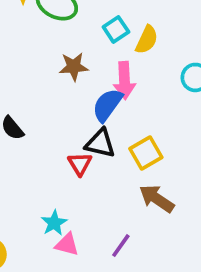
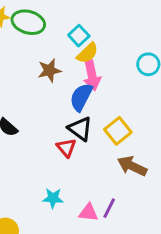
yellow semicircle: (147, 40) -> (87, 53), moved, turned 30
black triangle: (100, 143) -> (80, 129), turned 32
cyan star: (54, 223) -> (53, 198), turned -30
pink triangle: (67, 244) -> (88, 212), moved

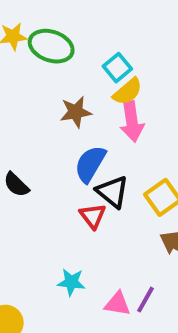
blue semicircle: (81, 97) -> (90, 164), moved

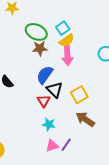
green ellipse: (51, 46) -> (36, 32), moved
cyan star: (71, 282) -> (49, 124), moved
pink triangle: (117, 304) -> (52, 146), turned -32

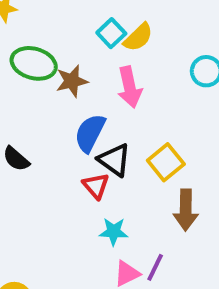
green ellipse: (36, 32) -> (34, 63), moved
yellow semicircle: (67, 40) -> (138, 37), moved
brown arrow: (85, 119) -> (186, 210), turned -114

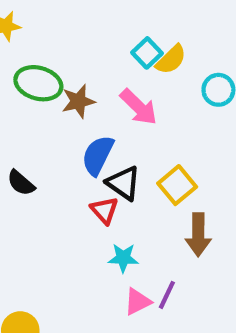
cyan square: (111, 33) -> (147, 53), moved
yellow semicircle: (138, 37) -> (171, 60), moved
pink arrow: (130, 87) -> (139, 107), turned -33

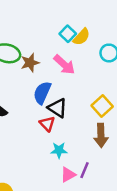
yellow square: (177, 185) -> (102, 106), moved

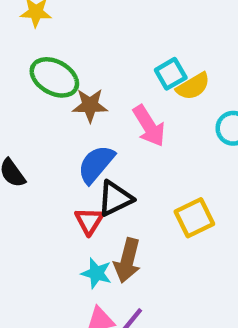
black triangle: (57, 108) -> (115, 198), turned 45
brown arrow: (101, 135) -> (127, 260), moved

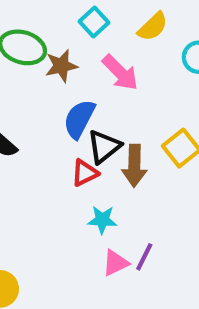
cyan square: (171, 74) -> (94, 22), moved
red triangle: (89, 221) -> (85, 173), turned 44
brown arrow: (127, 260) -> (134, 166), moved

